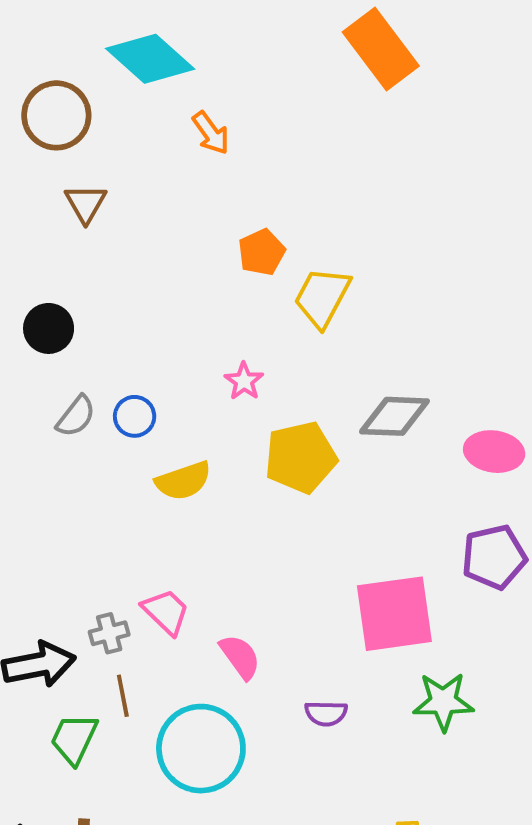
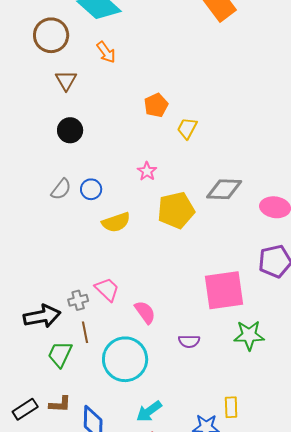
orange arrow: (211, 133) -> (106, 52), moved
yellow trapezoid: (322, 297) -> (187, 128), size x0.7
black circle: (49, 328) -> (70, 130), moved

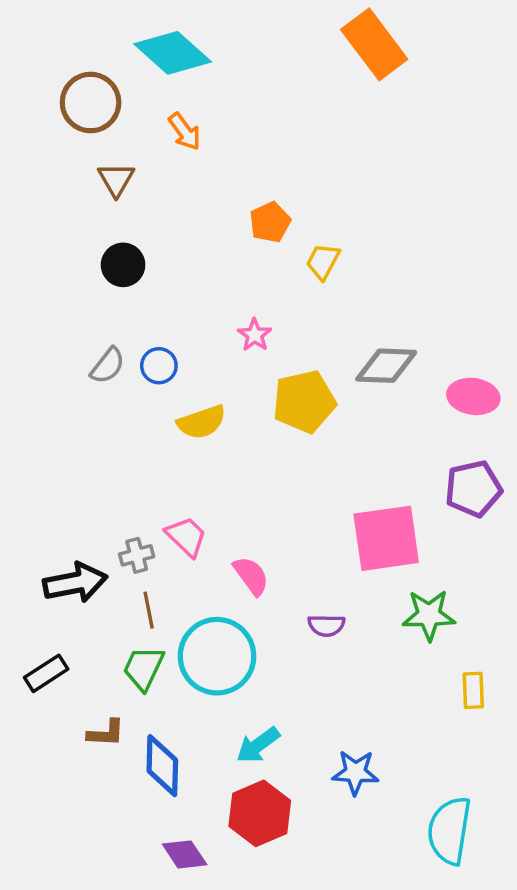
green trapezoid: (60, 354) -> (144, 668), moved
yellow rectangle: (231, 407) -> (473, 690), moved
black rectangle: (25, 409) -> (46, 673), moved

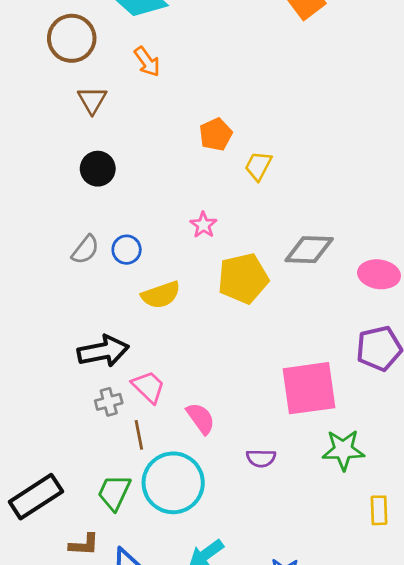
black arrow: (75, 583) -> (103, 351), moved
brown line: (149, 610) -> (139, 435), moved
black rectangle: (46, 673) -> (36, 497), size x1.5

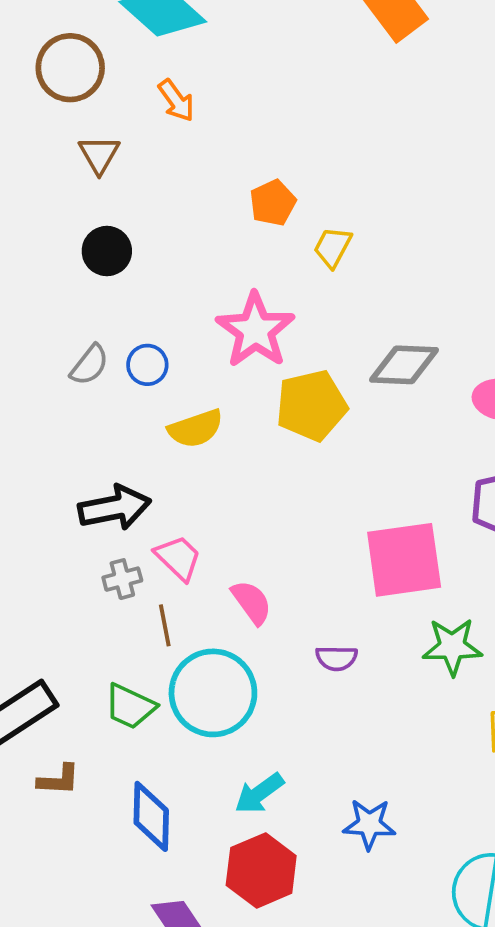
pink star: (203, 225) -> (255, 330), size x2.0
green trapezoid: (114, 492) -> (130, 706), turned -90
brown L-shape: (84, 545) -> (59, 780), moved

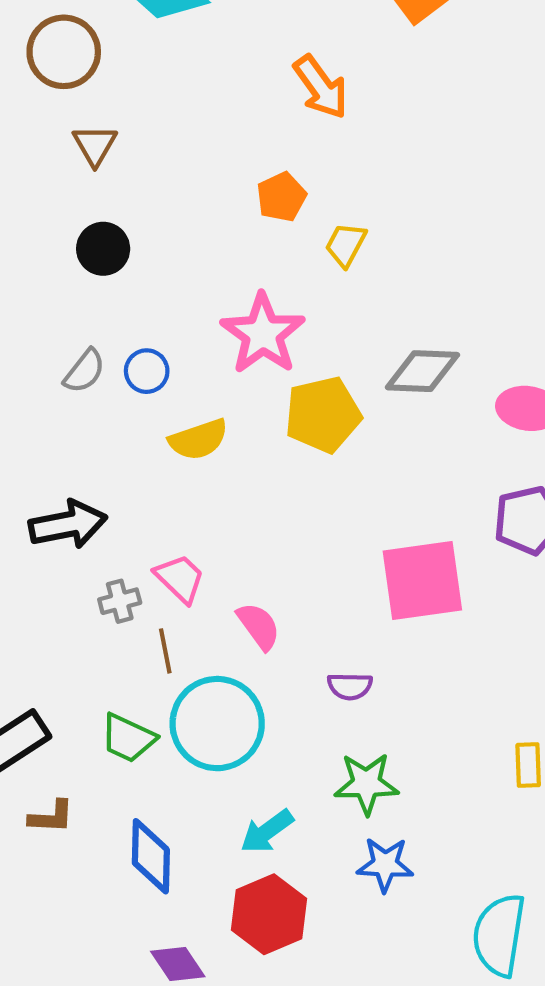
orange arrow: (176, 101) -> (321, 87), moved, size x1.4
black arrow: (115, 508) -> (68, 525), moved
green star: (452, 647) -> (366, 784), moved

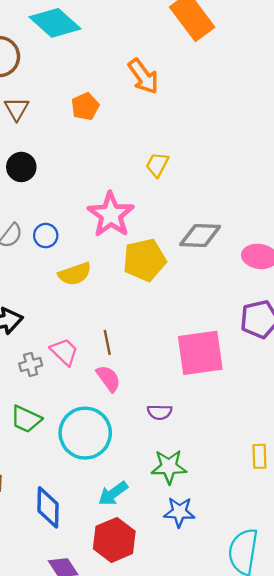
orange pentagon: (281, 197) -> (85, 107), moved
brown line: (165, 651) -> (107, 342), moved
green trapezoid: (128, 738) -> (26, 419), moved

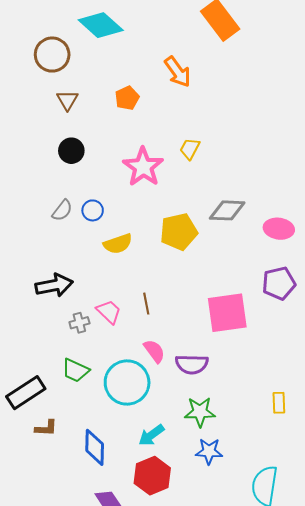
pink star: (111, 215) -> (143, 167), moved
pink semicircle: (108, 378) -> (154, 351), moved
purple semicircle: (160, 412) -> (192, 364), size x1.5

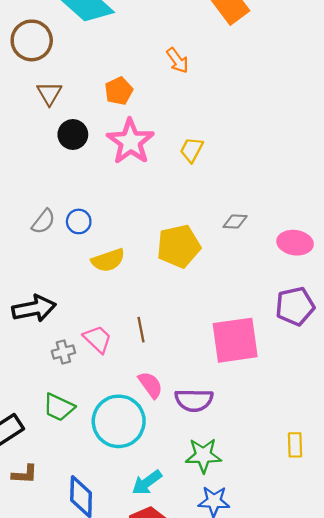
orange arrow: (178, 72) -> (177, 60), size x0.7
black circle: (71, 151) -> (73, 134), moved
pink star: (143, 167) -> (130, 142), moved
gray diamond: (227, 210) -> (235, 221), size x0.6

